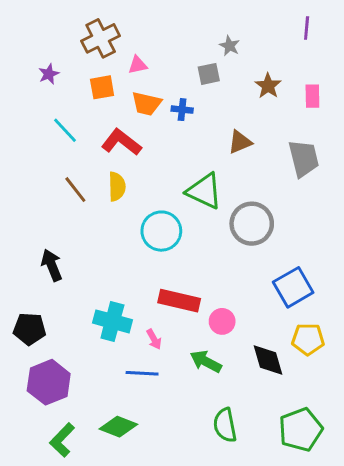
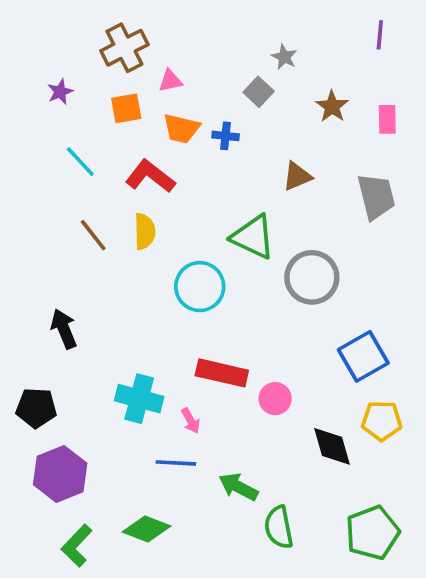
gray square: (209, 74) -> (259, 92), turned -35
green arrow: (206, 361) -> (238, 487), moved

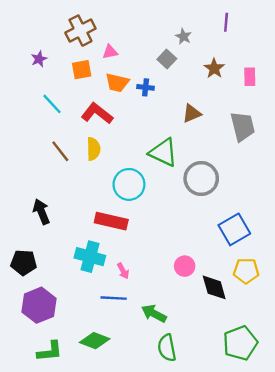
purple line: (380, 35) -> (226, 22), moved
red rectangle: (222, 373) -> (111, 221), moved
pink circle: (275, 399) -> (185, 266), moved
green semicircle: (279, 527) -> (167, 348), moved
green L-shape: (77, 546) -> (50, 351), turned -140

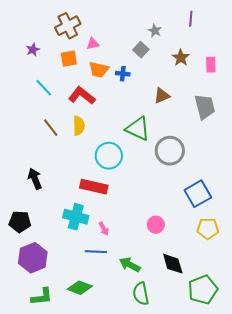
black diamond: (214, 287) -> (173, 264), moved

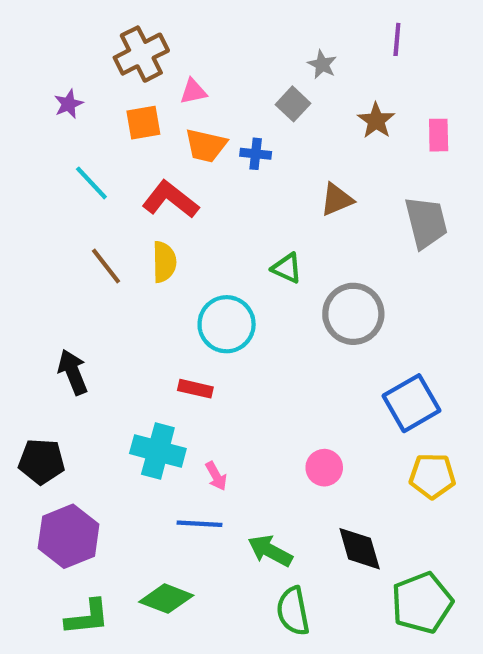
green triangle: (138, 129) -> (287, 268), size x0.6
red rectangle: (94, 187) -> (195, 389), size x0.6

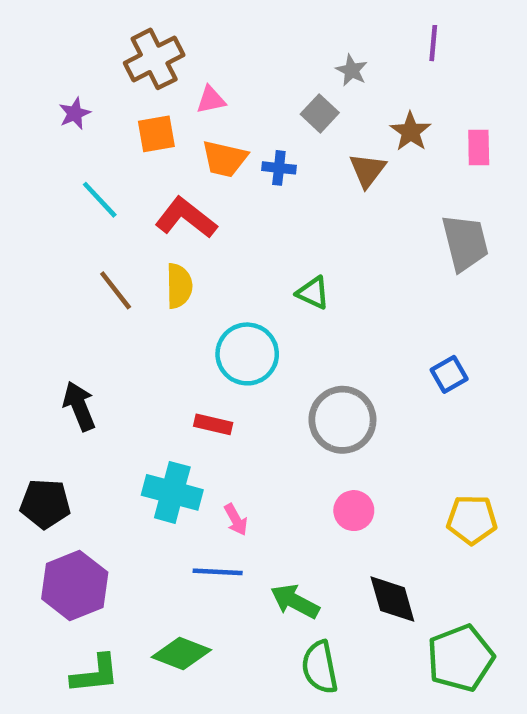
brown triangle: (337, 200) -> (367, 170), moved, turned -30
gray circle: (353, 314) -> (342, 420), moved
blue square: (412, 403) -> (449, 374), moved, size x0.6

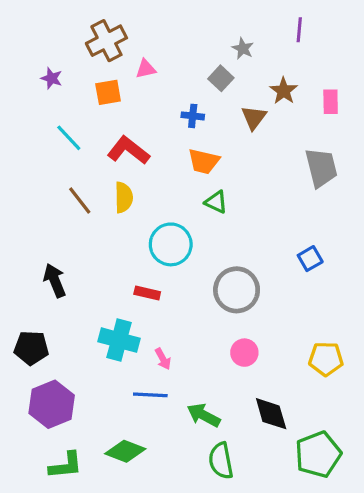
purple star: (75, 113) -> (52, 78), turned -30
orange trapezoid: (224, 159) -> (204, 161), moved

